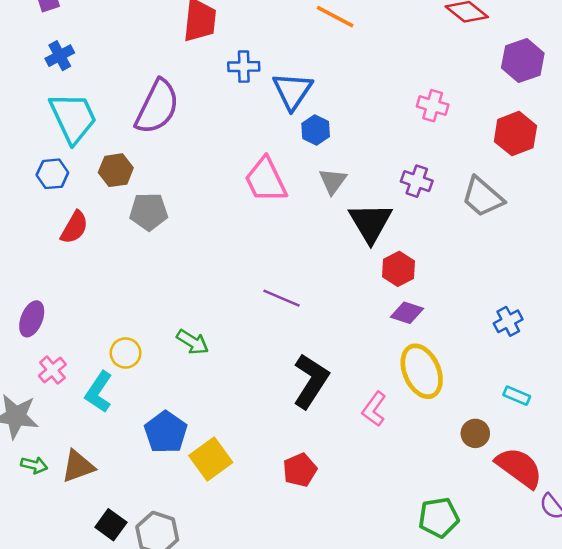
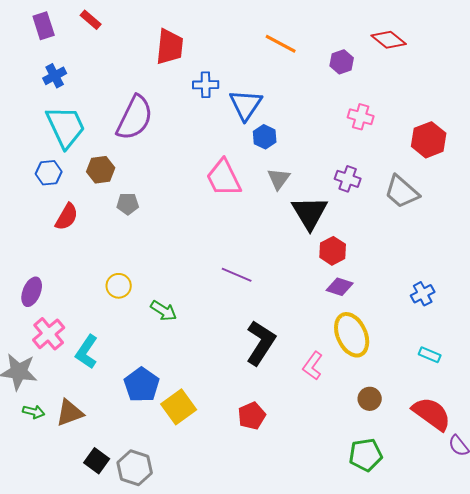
purple hexagon: (523, 61) -> (342, 62), moved, size x0.7
gray pentagon: (149, 212) -> (128, 204), size x0.7
yellow circle: (126, 353) -> (119, 286), moved
pink cross: (52, 370) -> (49, 334), size x1.4
brown circle: (475, 433) -> (370, 399), moved

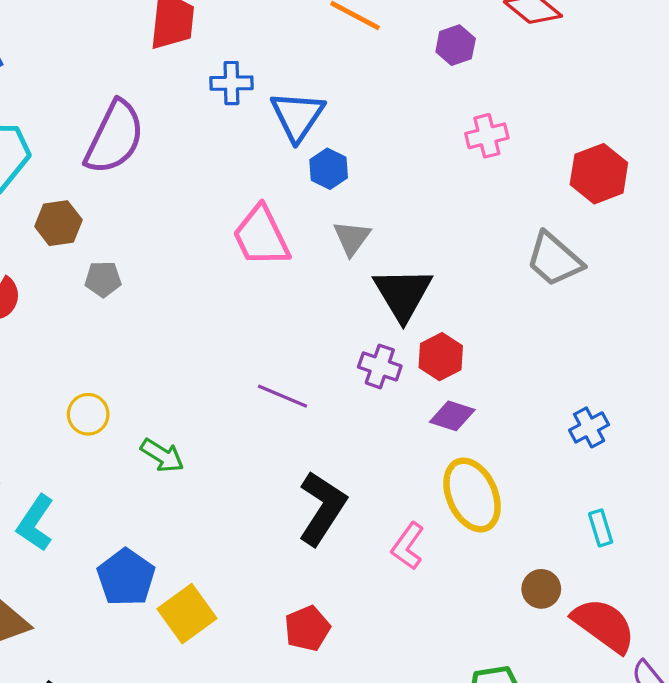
pink cross: (361, 117) -> (487, 136), turned -30
purple cross: (348, 179) -> (380, 366), moved
cyan rectangle: (430, 355) -> (601, 528), turned 50
brown circle: (370, 399) -> (541, 589), moved

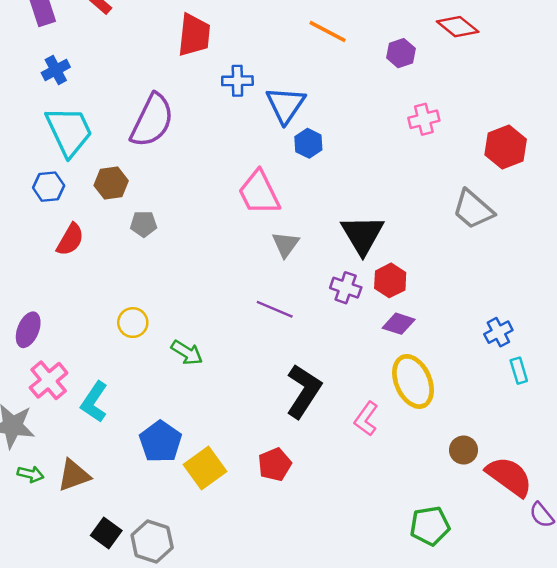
gray triangle: (352, 238) -> (286, 244), moved
cyan rectangle: (601, 528) -> (519, 371), moved
red pentagon: (307, 628) -> (275, 464), moved

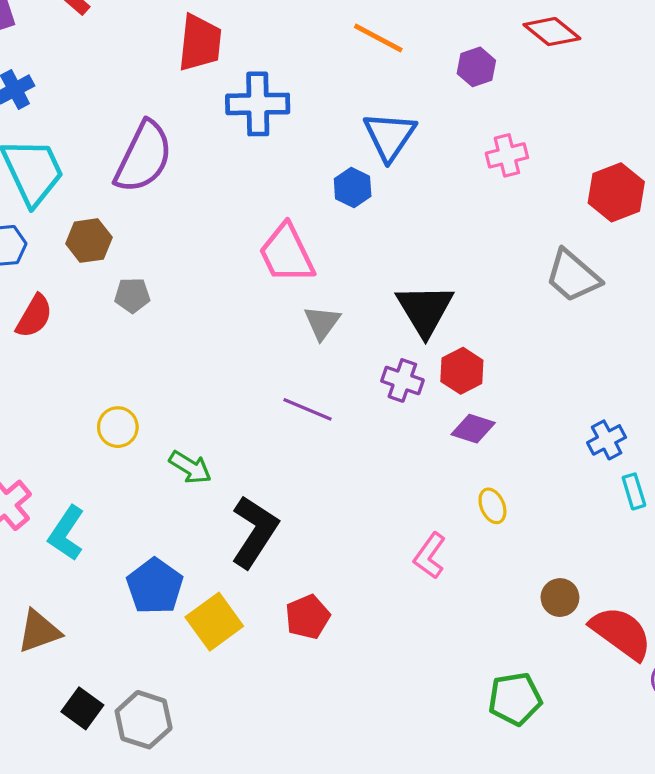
blue cross: (237, 81) -> (258, 104), size x1.5
blue triangle: (286, 105) -> (390, 136), moved
yellow ellipse: (413, 381) -> (492, 506), size x0.5
black L-shape: (304, 391) -> (254, 532), moved

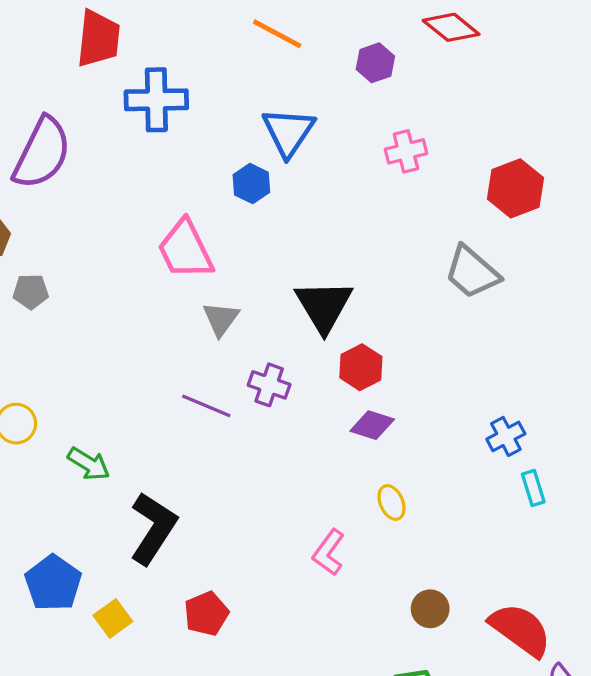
purple cross: (402, 380) -> (269, 385), moved
brown circle: (560, 598) -> (430, 609), moved
yellow square: (214, 622) -> (113, 618), size x0.7

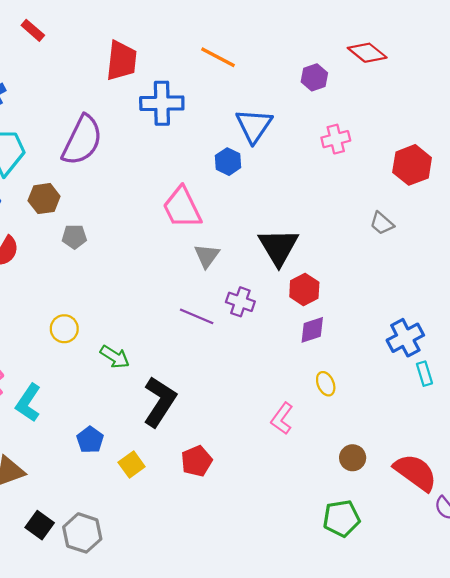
orange line: (277, 34) -> (218, 57), moved
gray trapezoid: (472, 272) -> (382, 223), size x0.6
purple diamond: (372, 425) -> (312, 330), turned -36
blue cross: (506, 436) -> (405, 338), size x1.4
blue pentagon: (53, 583) -> (90, 440), size x0.7

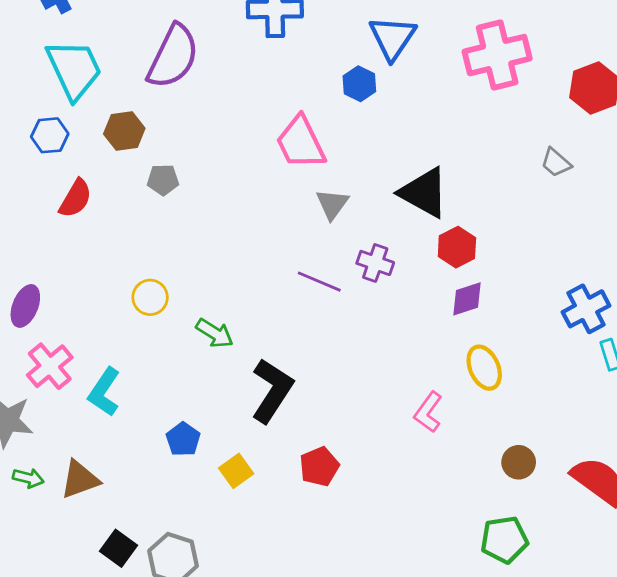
pink cross: (336, 139) -> (497, 55), size x1.8
black triangle: (279, 247) -> (424, 193), turned -30
yellow ellipse: (326, 384) -> (484, 368), size x1.4

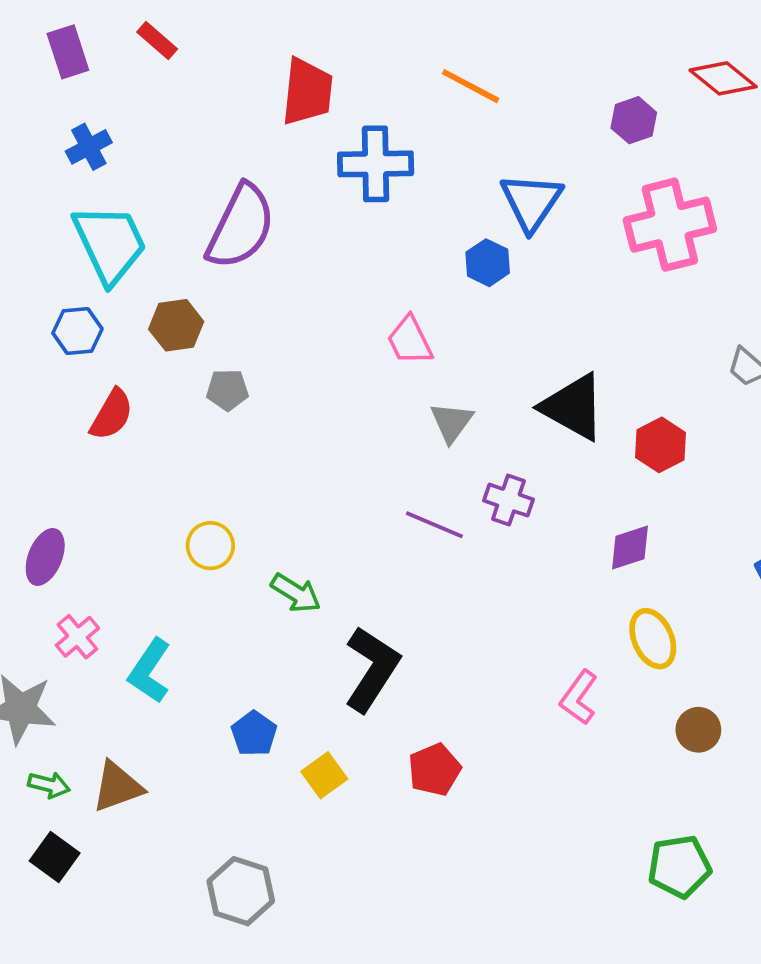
pink trapezoid: (301, 143) -> (410, 340), size x0.7
red hexagon: (457, 247) -> (660, 445), moved
pink cross: (50, 366) -> (77, 637), size x0.7
brown circle: (519, 462) -> (698, 730), moved
black square: (119, 548) -> (55, 857), moved

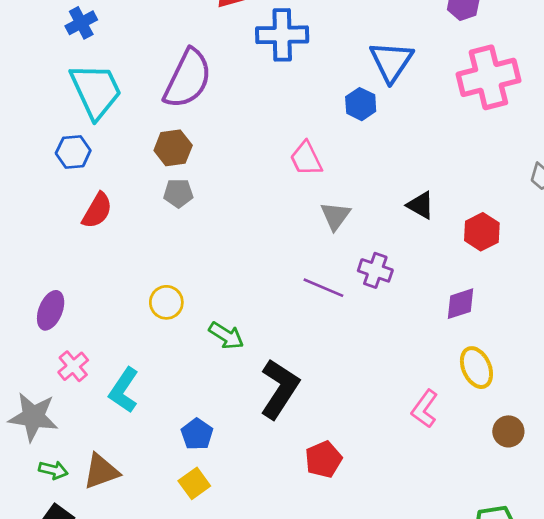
brown hexagon: (176, 325) -> (173, 148), moved
black triangle: (573, 407) -> (421, 205), size x0.6
yellow square: (324, 775) -> (194, 483), moved

